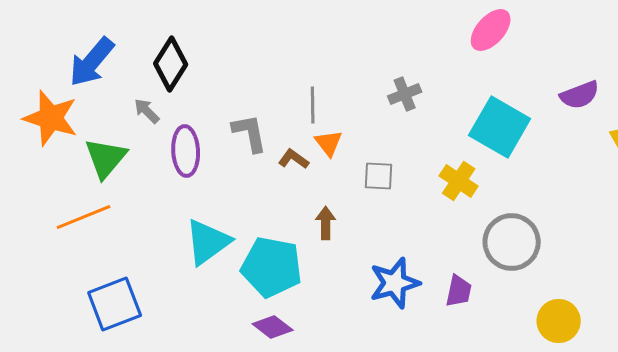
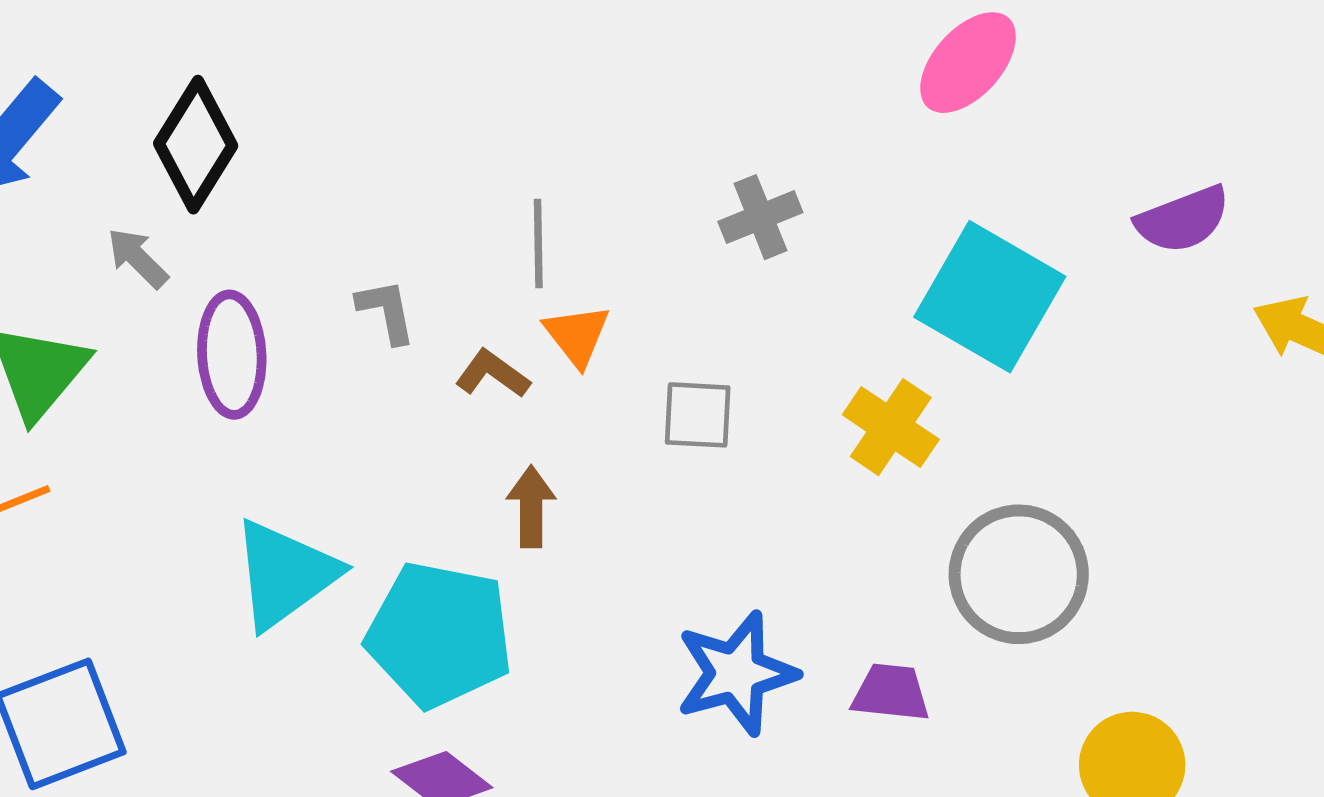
gray L-shape: (250, 133) -> (386, 311), size x0.7
brown arrow: (326, 223) -> (531, 507), moved
purple trapezoid: (459, 291) -> (891, 693), turned -96

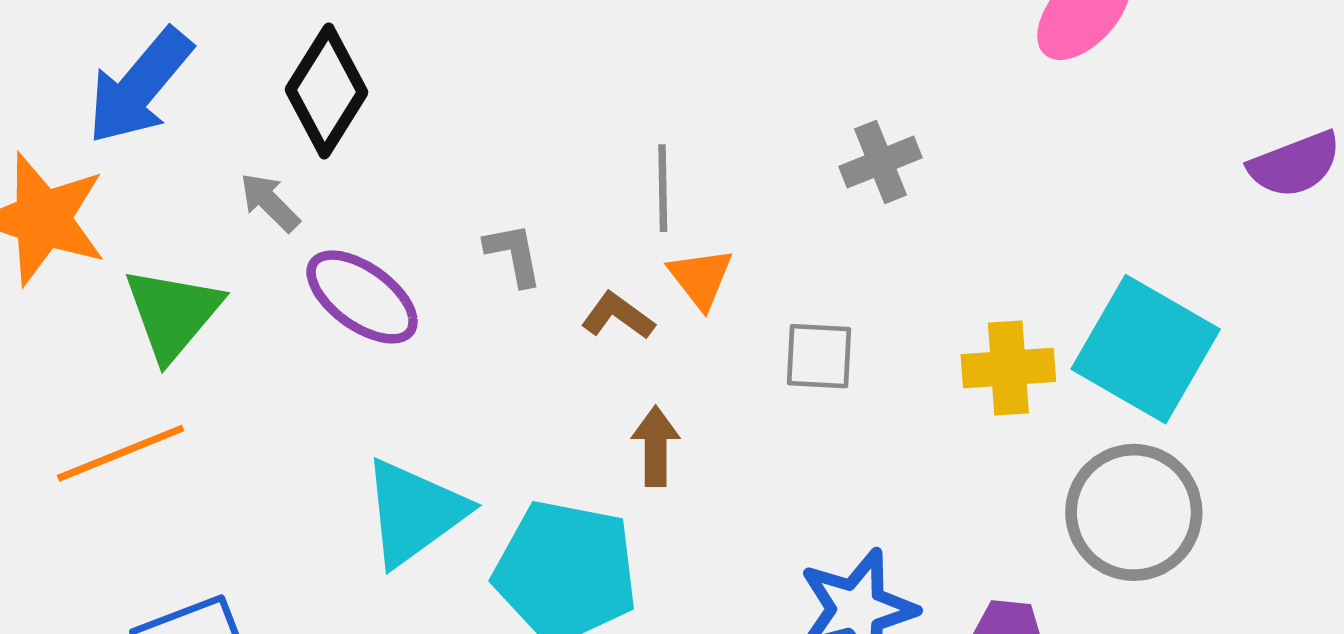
cyan square: (990, 297) -> (1146, 349), moved
purple ellipse: (232, 355) -> (362, 297), turned -51
yellow cross: (891, 427) -> (1008, 368), turned -38

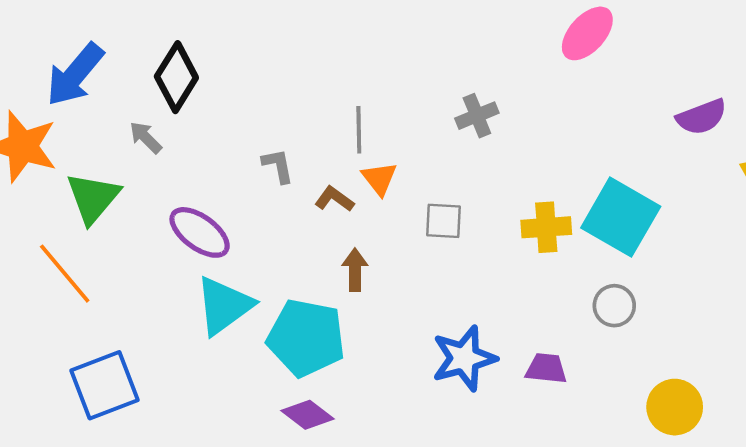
purple ellipse: (362, 297) -> (200, 232), moved
orange line: (121, 453) -> (65, 274), turned 72
gray circle: (1134, 512) -> (614, 306), size x0.6

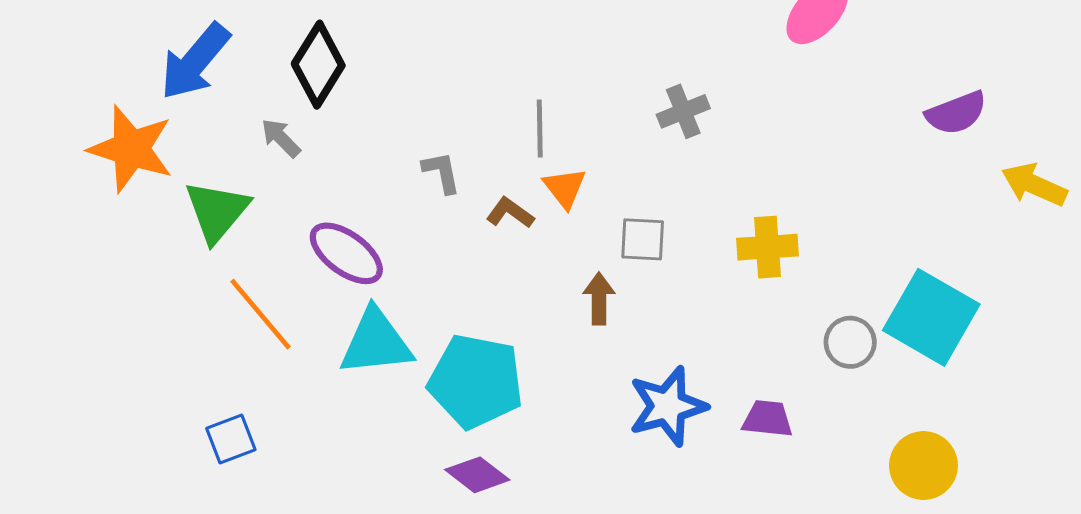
cyan square: (621, 217) -> (931, 317), moved
brown arrow: (355, 270) -> (599, 299), moved
orange line: (65, 274) -> (260, 314), moved
cyan triangle: (224, 306) -> (376, 342), turned 30
blue square: (105, 385) -> (231, 439), size x0.6

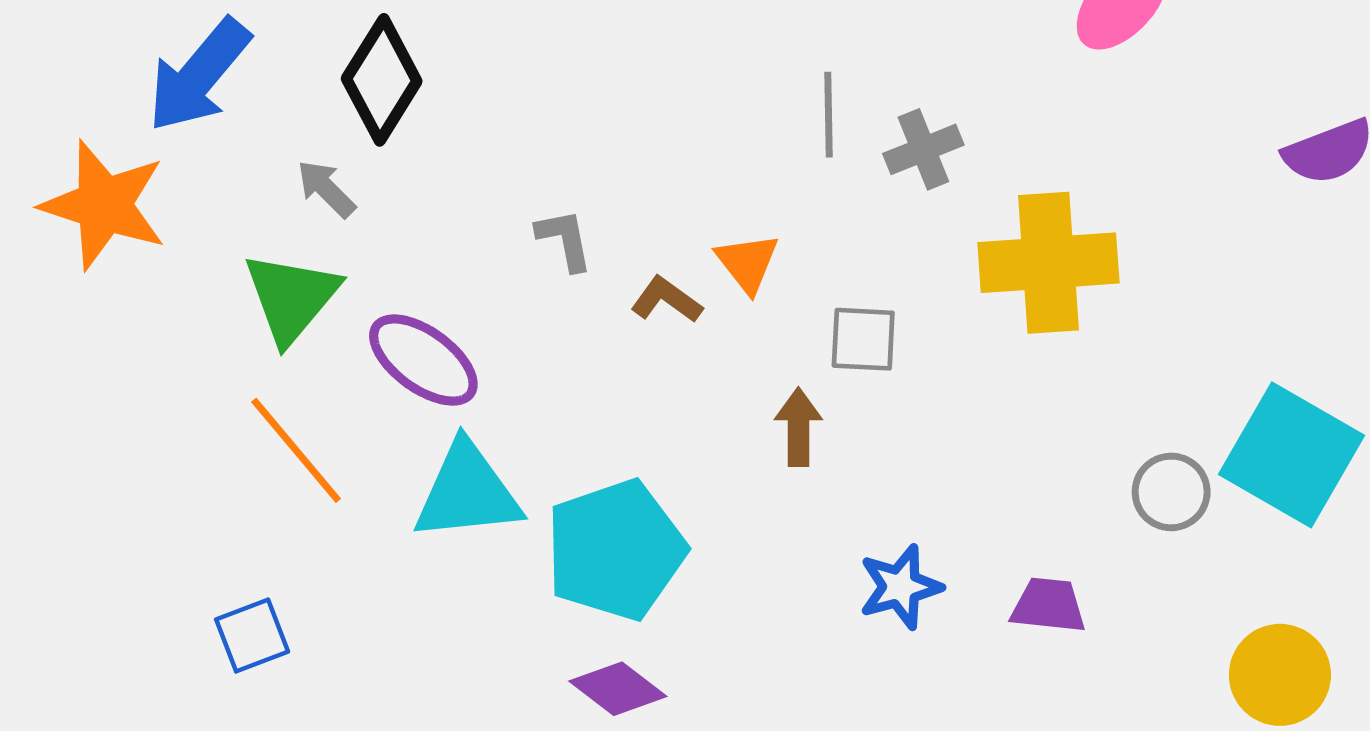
gray line: (540, 129) -> (829, 115), moved
green triangle: (217, 211) -> (291, 298), moved
yellow cross: (767, 247) -> (1048, 263), moved, size x1.5
cyan pentagon: (476, 381) -> (616, 550), turned -30
blue star: (668, 406) -> (900, 587), size x0.7

